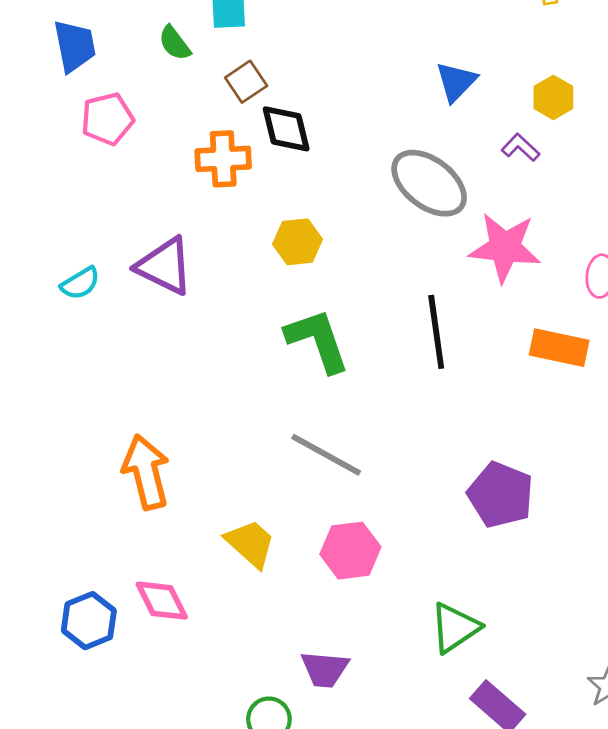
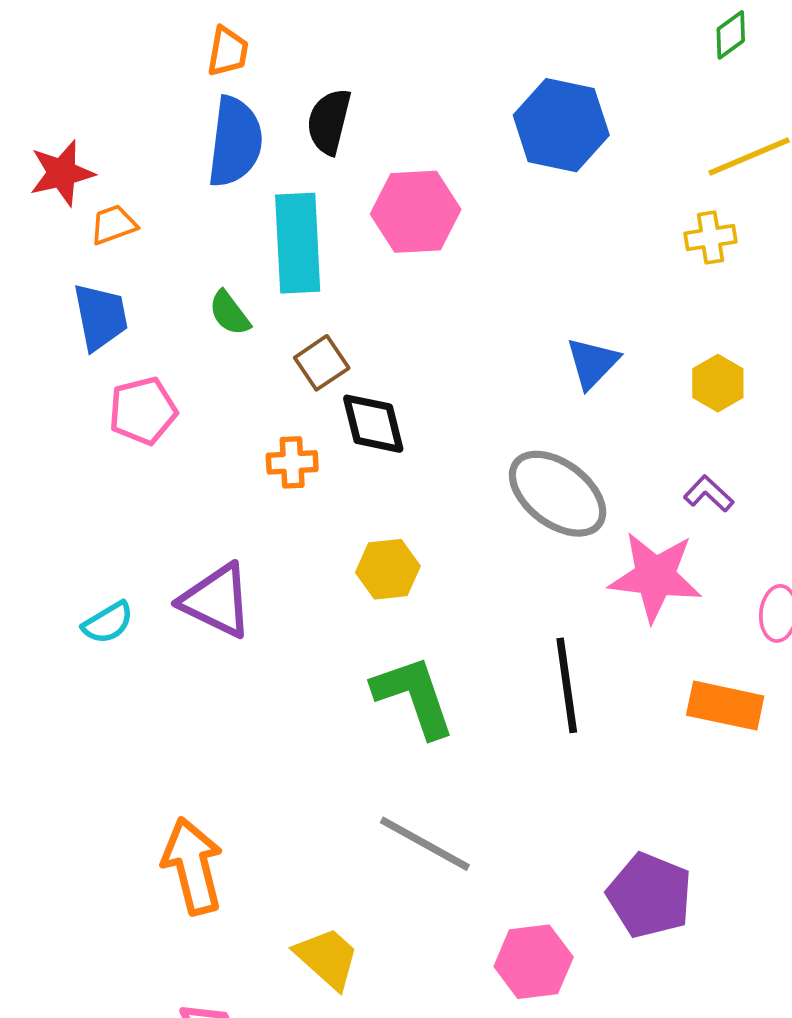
purple L-shape: (521, 147) -> (709, 494), moved
orange cross: (223, 159) -> (292, 462), size x0.7
pink hexagon: (350, 551) -> (534, 962), moved

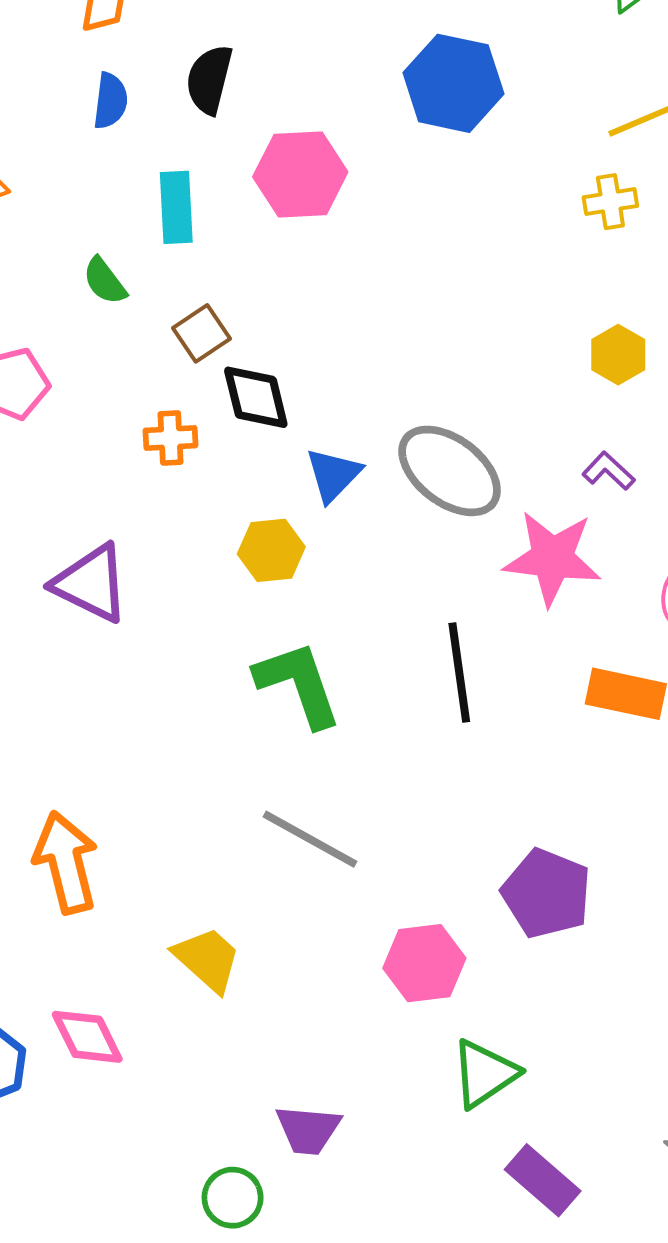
blue semicircle: (235, 142) -> (110, 101), size x0.6
cyan rectangle: (298, 243) -> (176, 207), size x0.7
blue triangle: (593, 363) -> (333, 475), moved

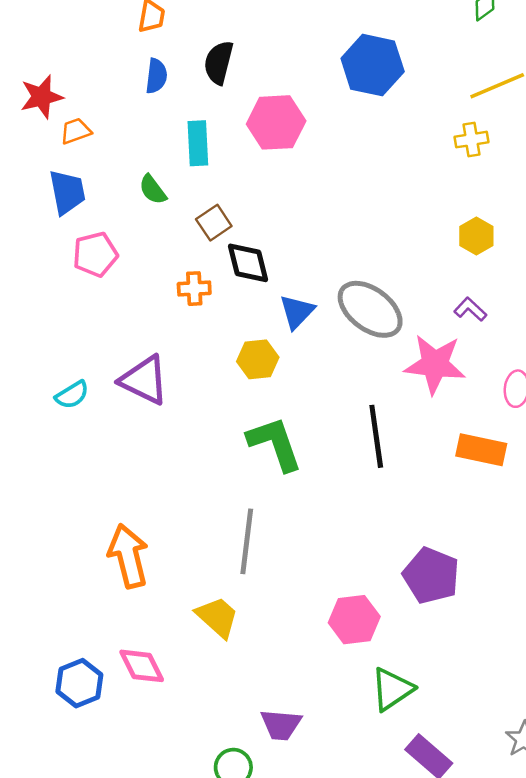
gray line: (310, 839) -> (247, 541), moved, turned 68

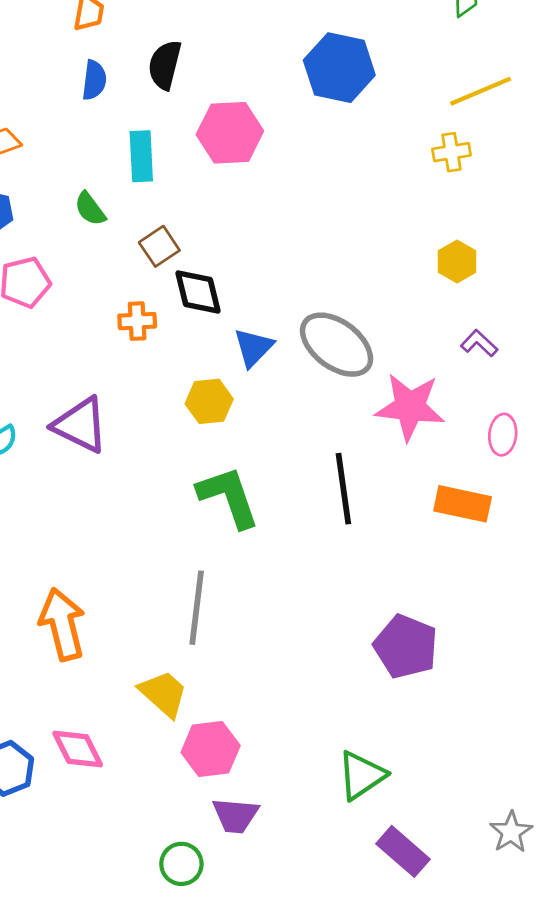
purple L-shape: (470, 309) -> (479, 343), moved
pink hexagon: (354, 620) -> (211, 749), moved

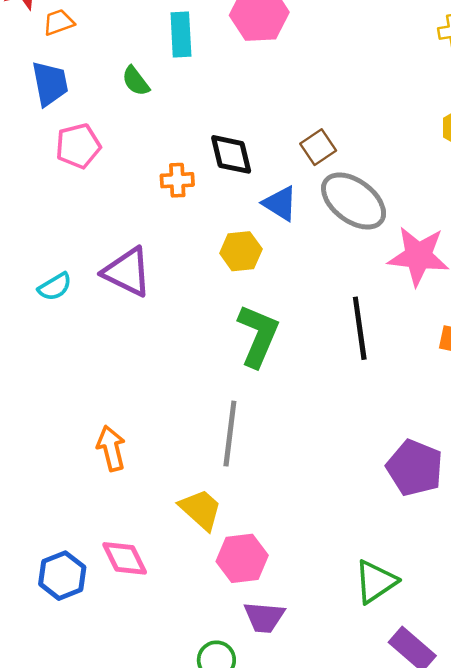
brown square: (159, 246) -> (318, 147), moved
blue triangle: (253, 347) -> (280, 203), turned -42
green L-shape: (229, 497) -> (258, 336), turned 42
orange arrow: (62, 624) -> (111, 448), size x0.7

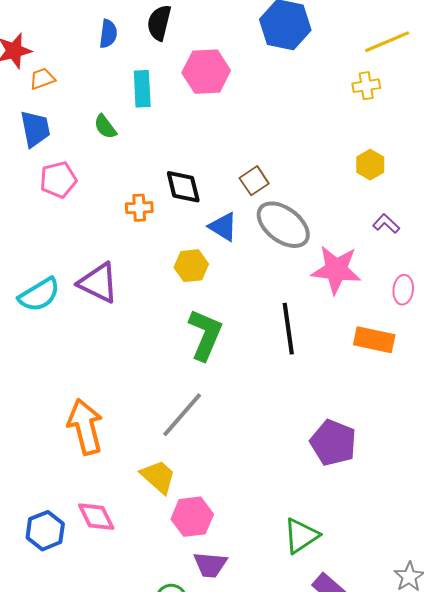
cyan semicircle: (55, 287) -> (39, 295), size x1.5
gray line: (230, 434) -> (182, 415), turned 34
orange arrow: (111, 448) -> (85, 427), size x1.5

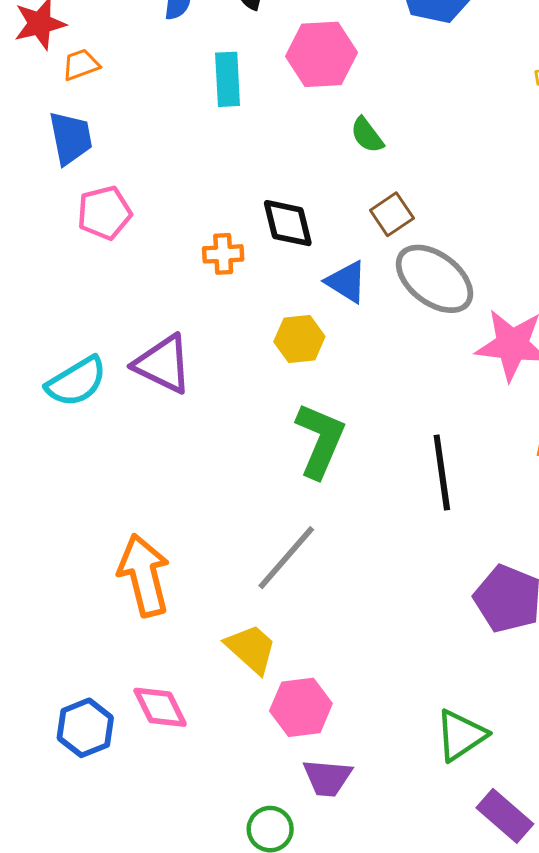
green semicircle: (105, 127) -> (367, 135), moved
black line: (288, 329) -> (442, 473), moved

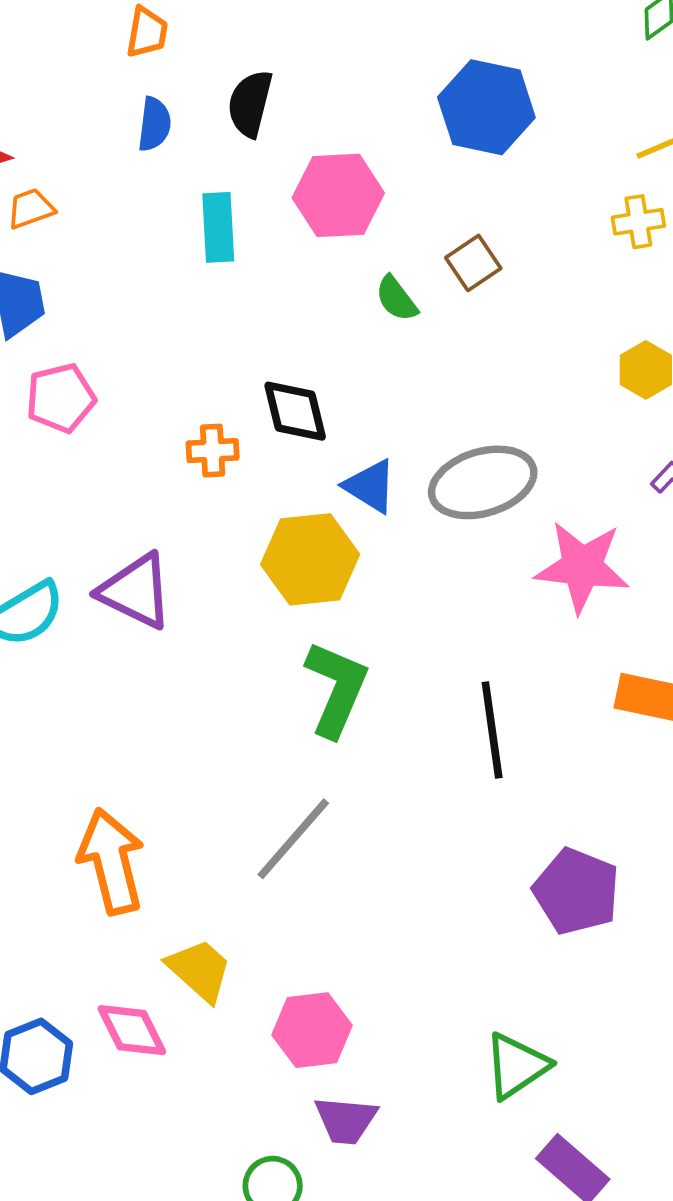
brown square: (392, 214) -> (473, 263), moved
gray ellipse: (434, 279) -> (483, 482), turned -54
yellow hexagon: (299, 339) -> (310, 559), size x1.5
yellow trapezoid: (251, 649) -> (199, 970), moved

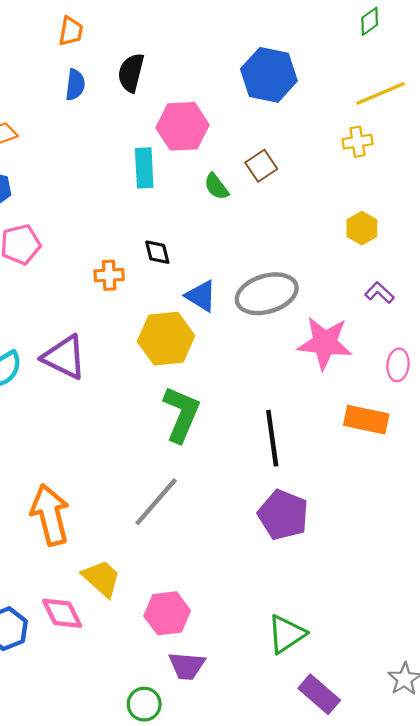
cyan rectangle: (218, 227) -> (144, 168), moved
black diamond: (295, 411) -> (157, 252), size x0.7
purple pentagon: (576, 891) -> (283, 515), moved

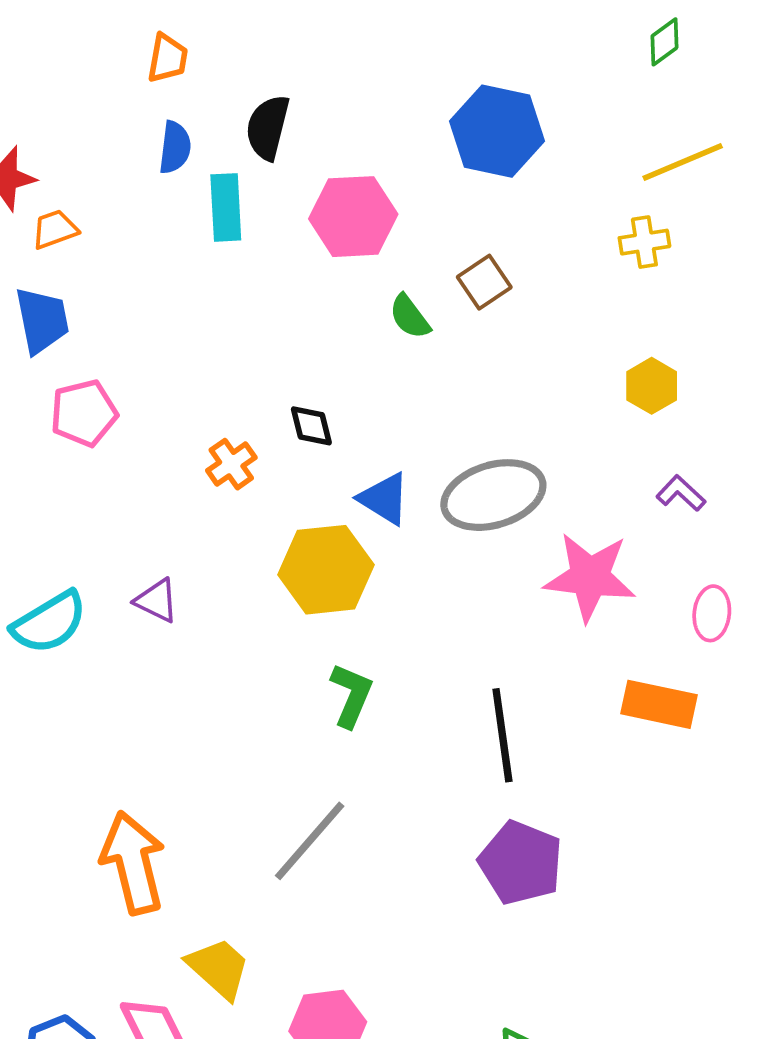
cyan rectangle: (144, 168) -> (226, 207), moved
orange cross: (109, 275) -> (231, 464), turned -32
purple triangle: (64, 357) -> (157, 601), size x0.6
green L-shape: (181, 414) -> (351, 695), size x0.7

